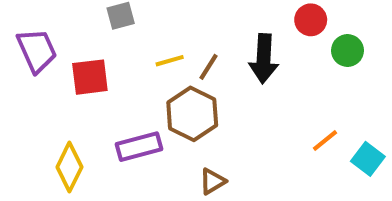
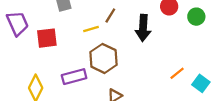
green circle: (347, 51) -> (196, 17), moved
brown line: (208, 67) -> (110, 15), moved

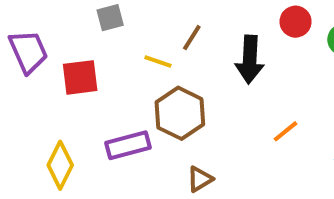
yellow line: (91, 29) -> (158, 62), turned 35
orange line: (177, 73) -> (286, 131), moved

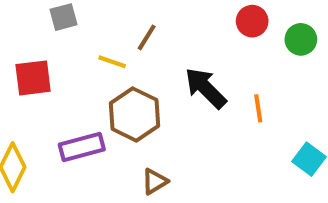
black arrow: (250, 60) -> (205, 88), moved, turned 132
orange line: (286, 131) -> (258, 108), moved, turned -60

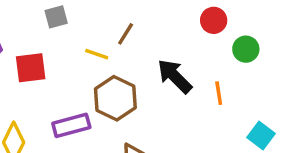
green circle: (301, 39) -> (246, 49), moved

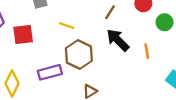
brown line: (126, 34) -> (110, 12), moved

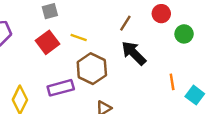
red square: (23, 34) -> (48, 42), moved, turned -30
orange line: (147, 51) -> (172, 82), moved

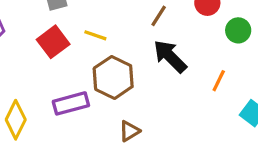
orange line: (172, 82) -> (219, 81), moved, turned 35

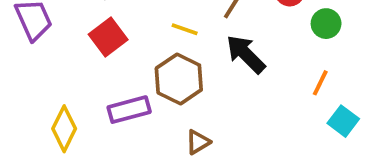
yellow line: (95, 35) -> (185, 29), moved
orange line: (219, 81) -> (320, 83), moved

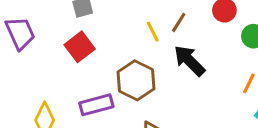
yellow line: (185, 29) -> (153, 32), moved, turned 45

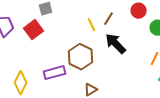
red square: (80, 47) -> (34, 30), moved

